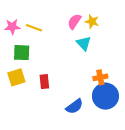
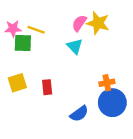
yellow star: (92, 22) -> (98, 23), size x1.5
cyan triangle: (84, 43) -> (75, 46), moved
green square: (22, 53) -> (23, 43), moved

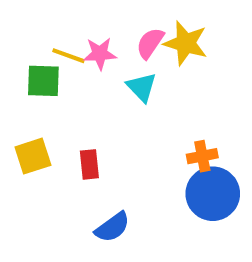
pink star: (13, 29) -> (100, 54), moved
blue semicircle: (79, 114) -> (112, 227), moved

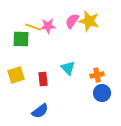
cyan triangle: (142, 87) -> (68, 68), moved
blue circle: (213, 194) -> (102, 93), size x0.7
blue semicircle: (112, 227) -> (40, 111), moved

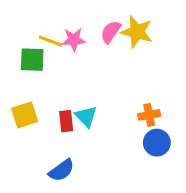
cyan triangle: (68, 68) -> (86, 116), moved

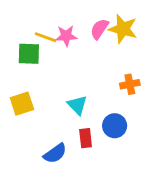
orange cross: (149, 115) -> (130, 84), moved
red rectangle: (66, 121) -> (86, 138), moved
blue circle: (157, 143) -> (115, 126), moved

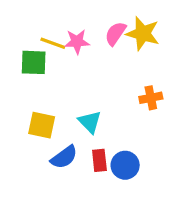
yellow square: (22, 104) -> (42, 125), moved, turned 30
blue circle: (115, 126) -> (125, 165), moved
blue semicircle: (55, 153) -> (64, 157), moved

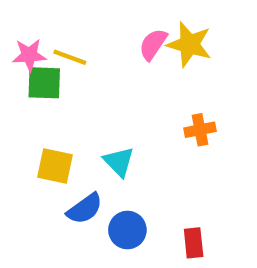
pink star: (77, 42) -> (29, 55), moved
red rectangle: (99, 160) -> (194, 243), moved
blue circle: (125, 165) -> (127, 230), moved

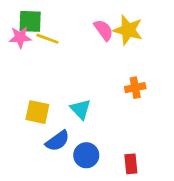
pink semicircle: (153, 44) -> (104, 30), turned 110
green square: (44, 83) -> (30, 21), moved

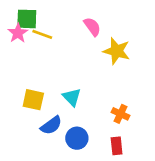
yellow star: (128, 30) -> (117, 51), moved
pink star: (20, 37) -> (18, 33), turned -30
orange cross: (135, 88) -> (120, 114), moved, turned 36

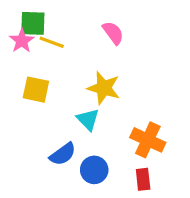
yellow star: (117, 51) -> (104, 88), moved
yellow square: (33, 100) -> (36, 90), moved
orange cross: (120, 114) -> (148, 140), size x1.5

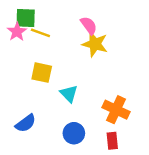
yellow star: (104, 88) -> (95, 44), moved
yellow square: (36, 90) -> (42, 73), moved
blue semicircle: (63, 154) -> (26, 123), moved

